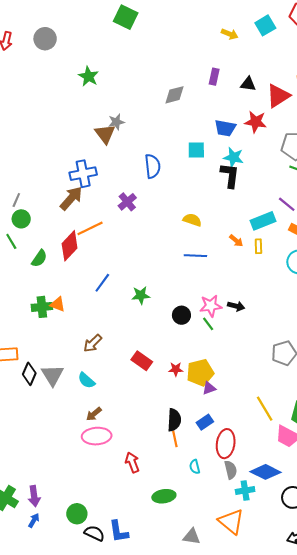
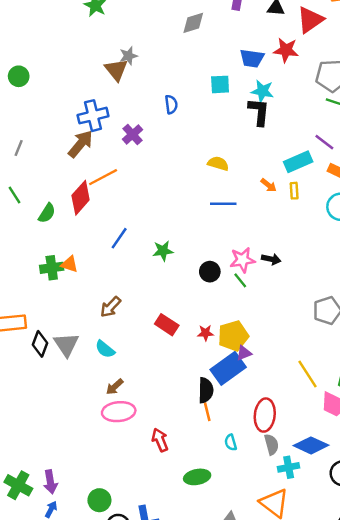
blue semicircle: (153, 166) -> (171, 104), size x0.7
purple cross: (127, 202) -> (133, 134), moved
green circle: (21, 219) -> (19, 76), moved
blue rectangle: (205, 422) -> (228, 368), moved, size x1.8

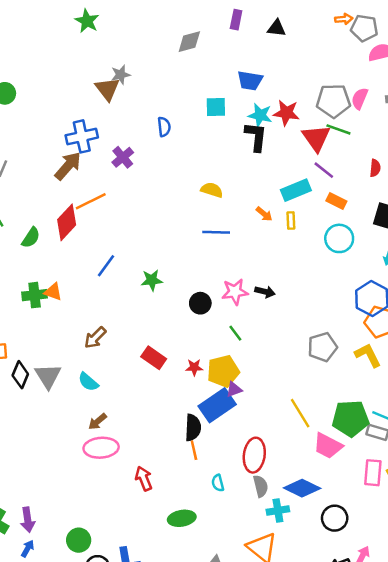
red triangle: (310, 20) -> (316, 138), moved, turned -32
red star: (286, 50) -> (286, 113), moved
green line: (240, 280) -> (235, 333), moved

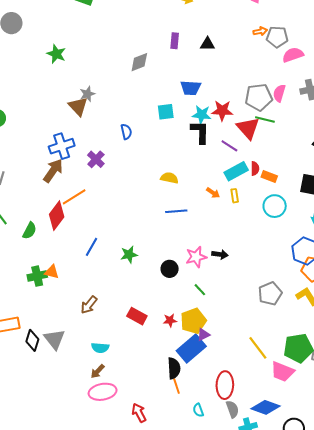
red semicircle: (375, 168) -> (255, 168), moved
purple line: (324, 170) -> (229, 146), moved
cyan semicircle: (88, 382) -> (100, 348), moved, turned -30

